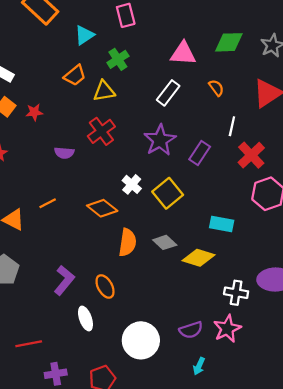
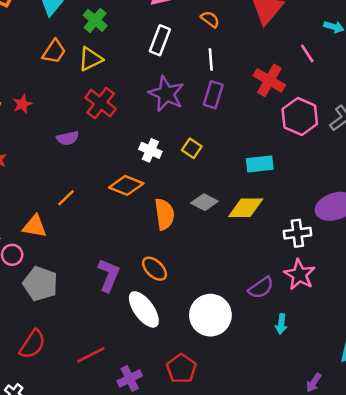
white line: (232, 126) -> (211, 60), moved
yellow square: (168, 193) -> (192, 148), size x0.6
white ellipse: (85, 318) -> (144, 309), size x1.4

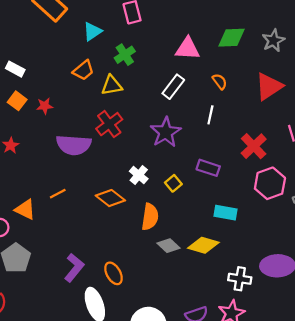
purple rectangle: (213, 95) -> (208, 168), moved, turned 75
purple semicircle: (68, 138) -> (74, 145), size x1.8
gray diamond: (204, 202) -> (169, 246), moved
orange semicircle: (164, 214) -> (150, 217), moved

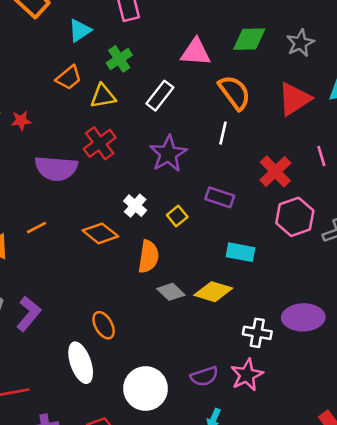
orange semicircle: (220, 82) -> (234, 92), size x1.8
white rectangle: (173, 87) -> (160, 96), moved
purple L-shape: (74, 268) -> (29, 314), moved

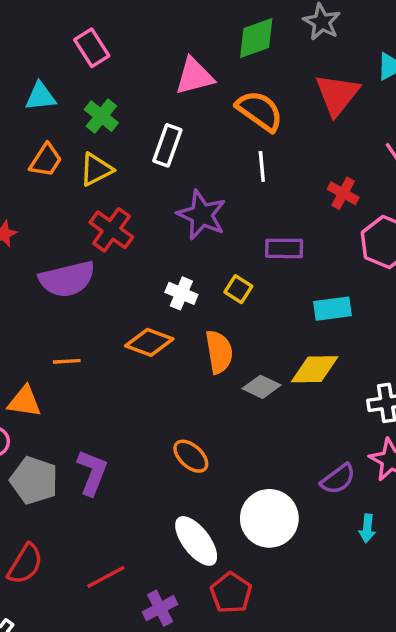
cyan triangle: (80, 30) -> (40, 96), turned 45
red cross: (275, 171) -> (343, 193), size x0.7
orange line: (36, 228) -> (67, 361), turned 42
white ellipse: (81, 363) -> (196, 541), moved

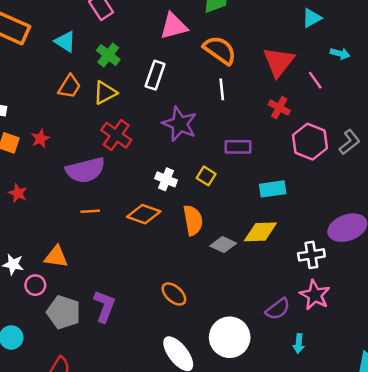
red triangle: (337, 95) -> (279, 62), moved
cyan triangle: (40, 96) -> (65, 42), turned 40
orange line: (67, 361) -> (90, 211), moved

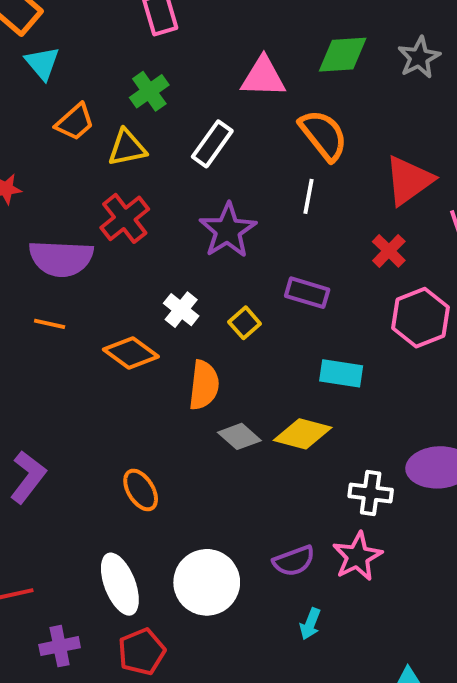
cyan triangle: (65, 42) -> (42, 63), moved

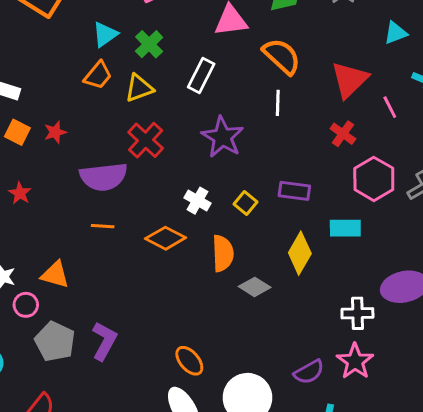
cyan triangle: (42, 63) -> (105, 34), moved, turned 44
purple rectangle: (307, 293) -> (294, 191), moved
cyan rectangle: (341, 373) -> (345, 228), moved
yellow diamond: (303, 434) -> (300, 253), moved, turned -66
orange ellipse: (141, 490) -> (189, 361), moved

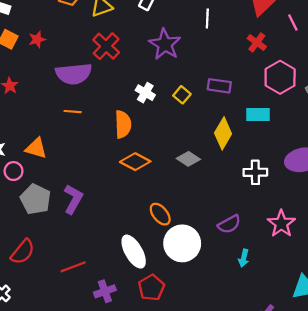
orange diamond: (166, 238) -> (135, 162), moved
orange semicircle: (223, 253) -> (123, 124), moved
white cross: (357, 313) -> (255, 172), moved
orange ellipse: (189, 361) -> (160, 214), moved
pink star: (355, 361) -> (281, 224), moved

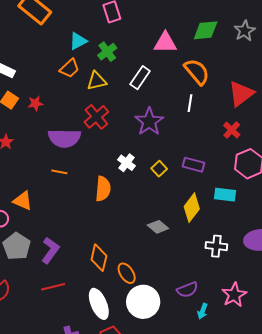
orange diamond: (135, 162) -> (99, 258), moved, turned 68
cyan arrow: (244, 258) -> (203, 311), moved
red line: (73, 267) -> (53, 287), moved

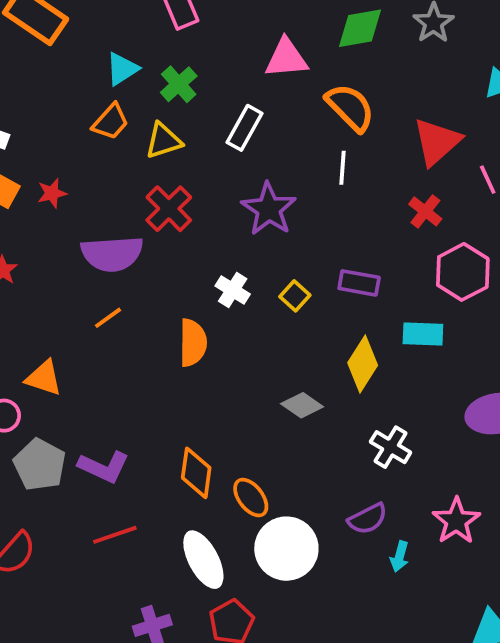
orange line: (59, 172) -> (108, 318), turned -42
white cross: (216, 246) -> (391, 447), moved, turned 30
purple L-shape: (50, 250) -> (104, 467), turned 84

